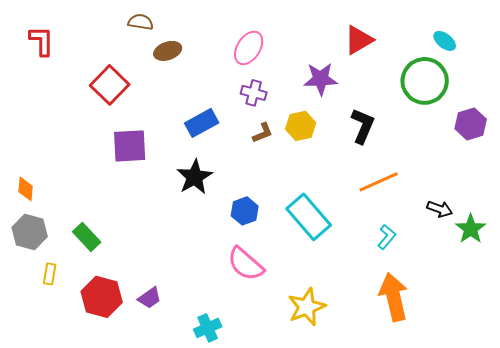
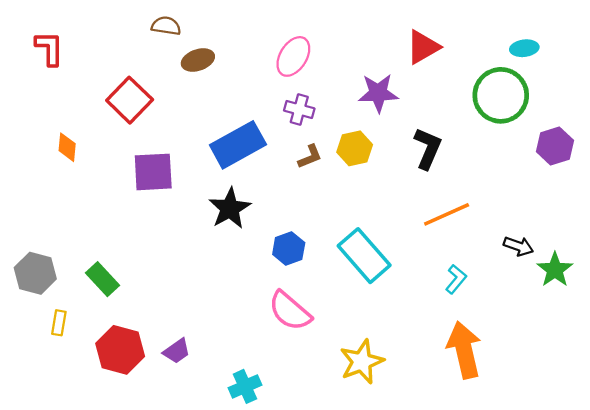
cyan ellipse: (445, 41) -> (524, 48), turned -45
blue rectangle: (202, 123) -> (238, 145), size x1.4
orange diamond: (26, 189) -> (67, 147), moved

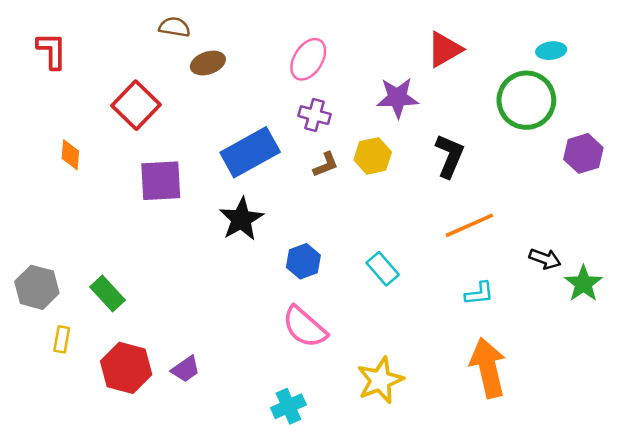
cyan rectangle: (364, 256) -> (383, 269), size x0.6
cyan L-shape: (456, 279) -> (479, 293), turned 44
cyan cross: (245, 386) -> (288, 406), moved

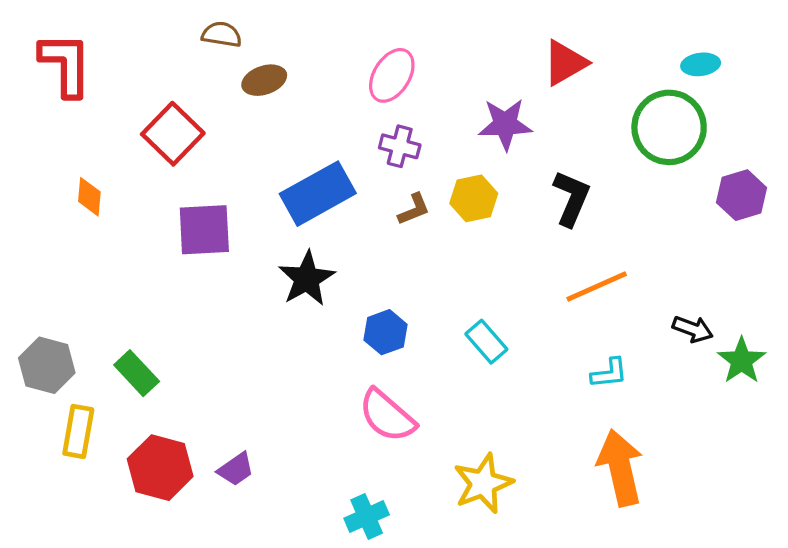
red L-shape: (52, 51) -> (66, 64), size x1.4
yellow rectangle: (62, 339) -> (78, 431), size x1.5

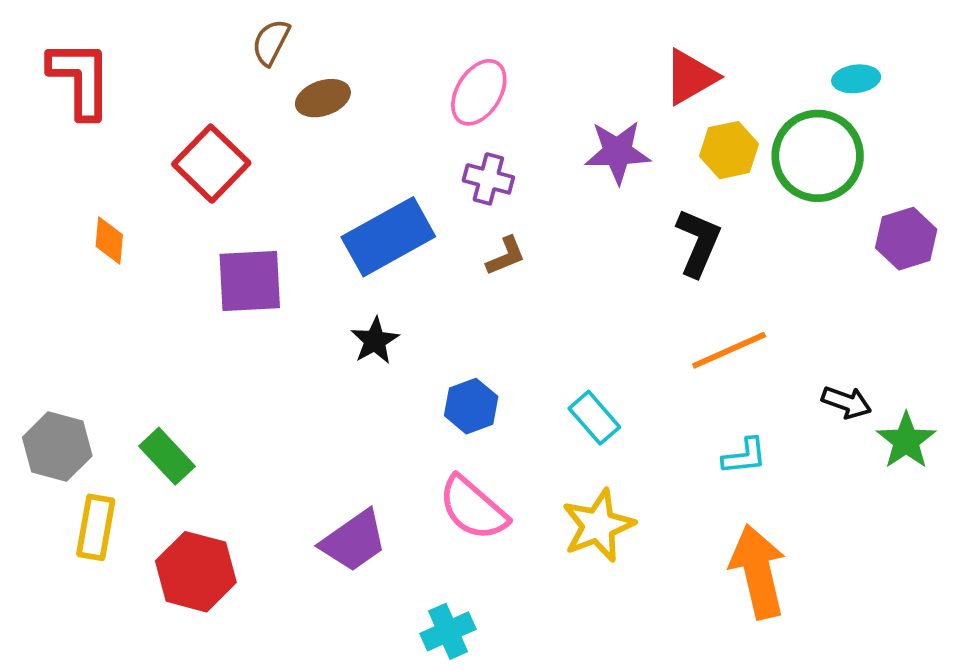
brown semicircle: (222, 34) -> (271, 42), turned -72
yellow hexagon: (474, 198) -> (729, 150), moved
black star: (307, 279) -> (375, 341), size x0.7
purple trapezoid: (236, 469) -> (354, 541), moved, size x1.5
yellow star: (483, 483) -> (598, 525), moved

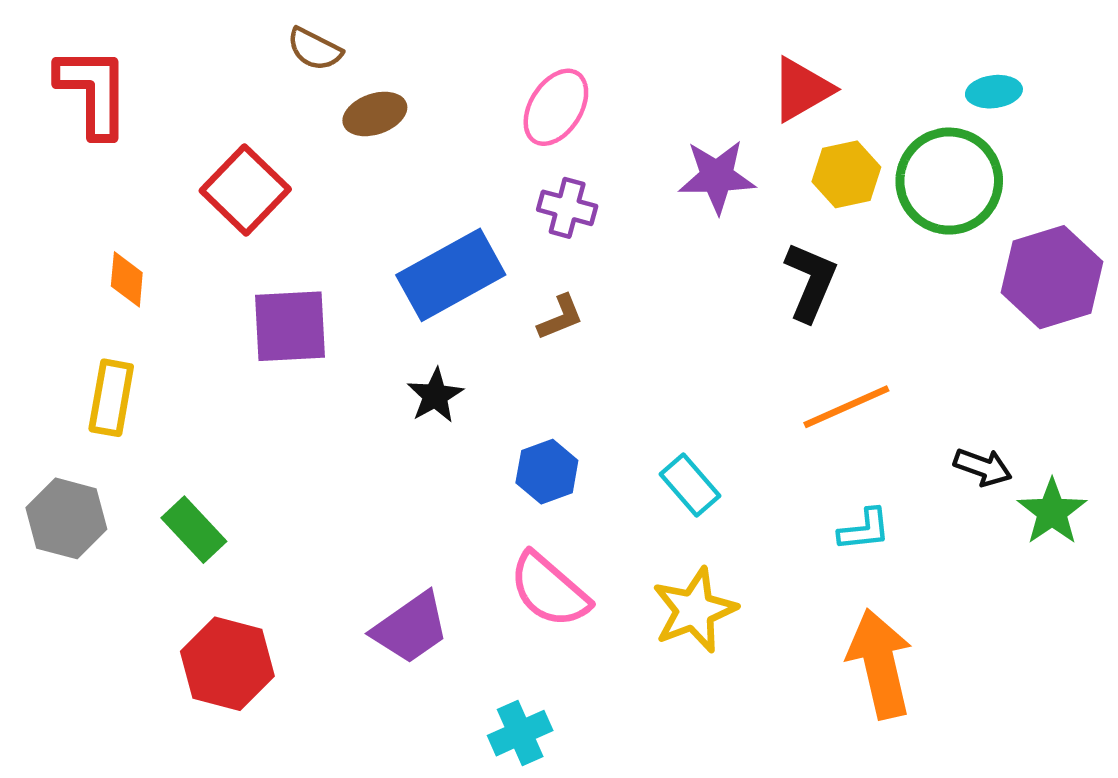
brown semicircle: (271, 42) -> (315, 49), turned -90
purple hexagon: (906, 239) -> (1052, 277), size x1.4
brown L-shape: (506, 256) -> (560, 317), moved
yellow rectangle: (96, 527) -> (111, 398), moved

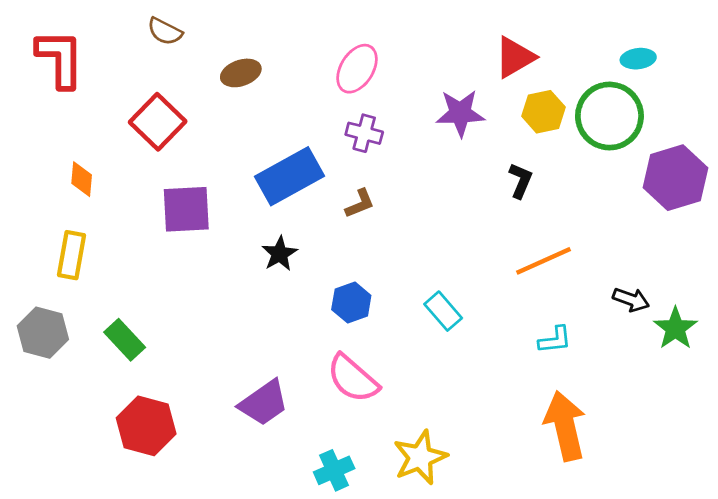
brown semicircle: (315, 49) -> (165, 31), moved
black L-shape: (811, 282) -> (521, 181), size x0.7
yellow star: (694, 610) -> (420, 457), moved

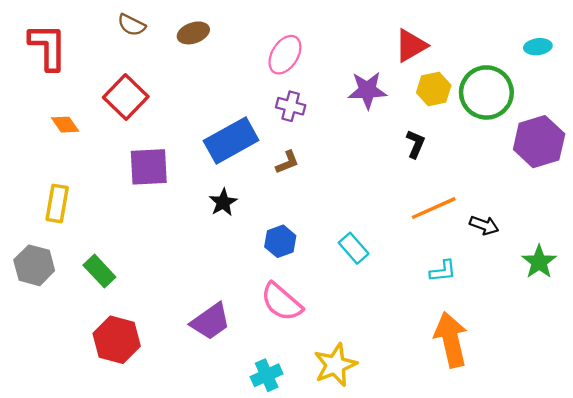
cyan ellipse: (638, 59) -> (538, 47), moved
brown ellipse: (241, 73) -> (193, 33), moved
orange diamond: (82, 179) -> (65, 125), moved, turned -40
black arrow: (631, 300) -> (484, 225), moved

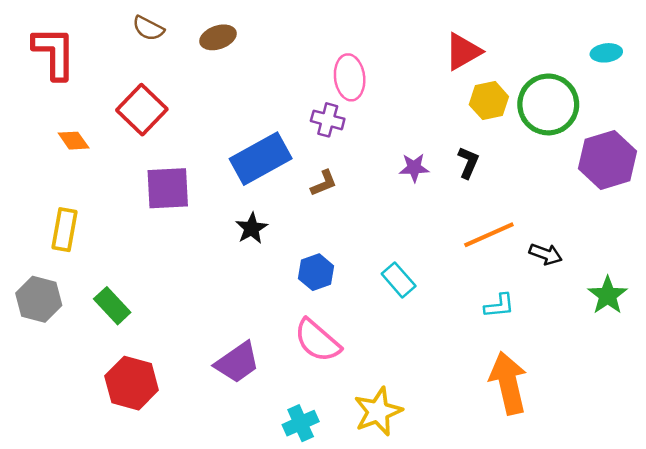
pink ellipse: (285, 55) -> (350, 77), moved, turned -39
purple star: (367, 90) -> (414, 168), moved, size x0.7

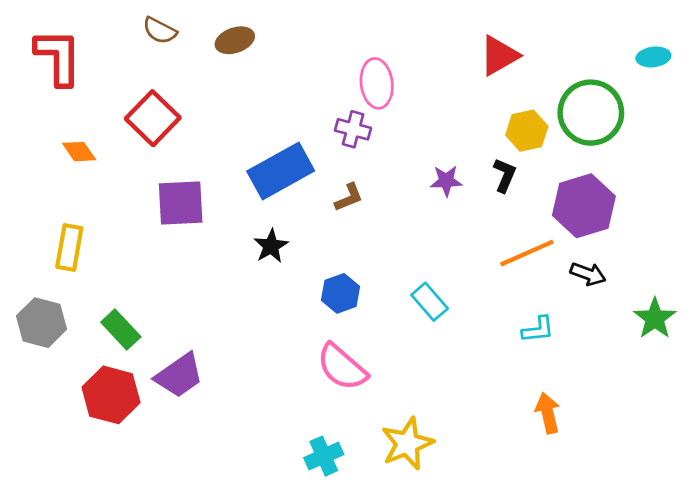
yellow hexagon: (489, 101) -> (527, 131), moved
purple hexagon: (608, 160) -> (584, 206), moved
purple trapezoid: (237, 362) -> (179, 375), moved
red hexagon: (132, 383) -> (111, 395), moved
orange arrow: (508, 383) -> (548, 413), size x0.6

